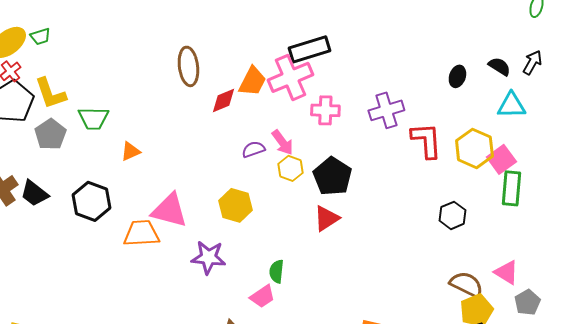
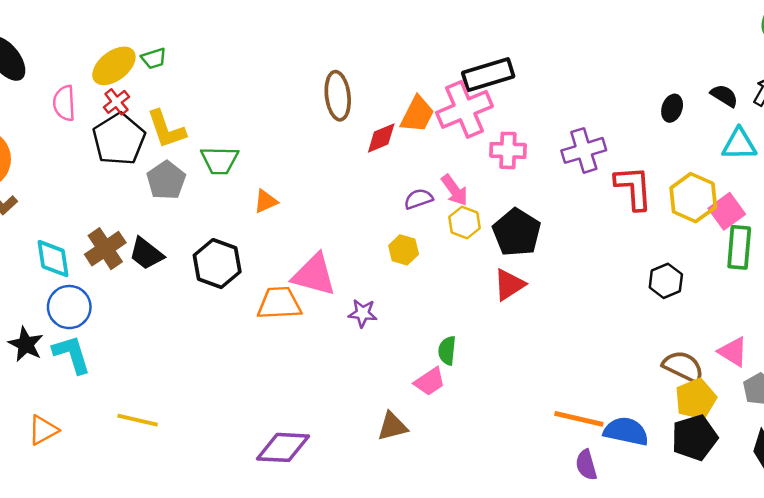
yellow hexagon: (235, 205) -> (404, 250), moved, size x0.7
purple star: (208, 257) -> (363, 313), moved, size x0.7

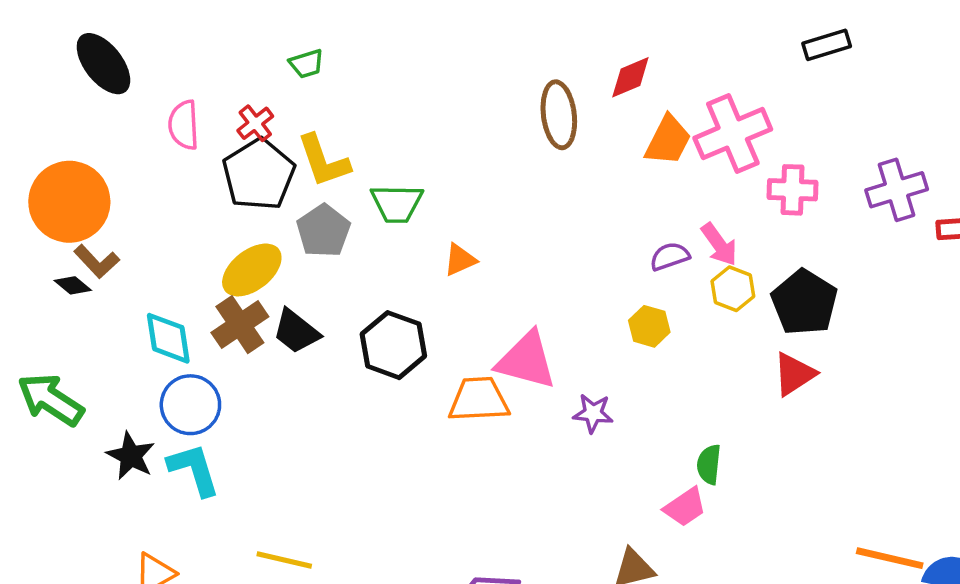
yellow ellipse: (114, 66) -> (252, 270), moved
black rectangle: (488, 75) -> (827, 45), moved, size x0.7
red diamond: (381, 138) -> (630, 77), moved

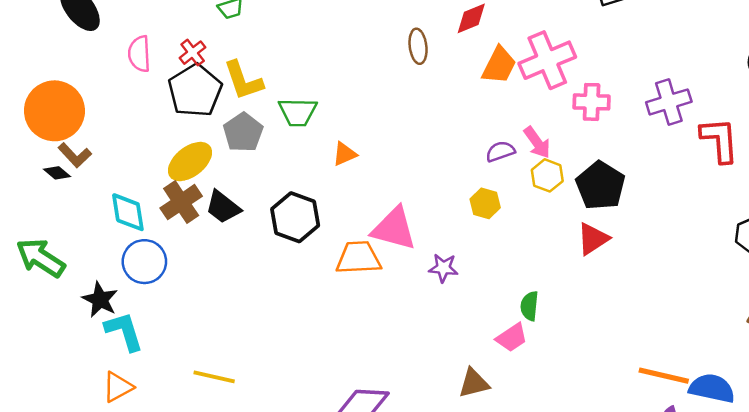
brown ellipse: (559, 115) -> (418, 46), size x0.7
cyan L-shape: (194, 470) -> (124, 331), moved

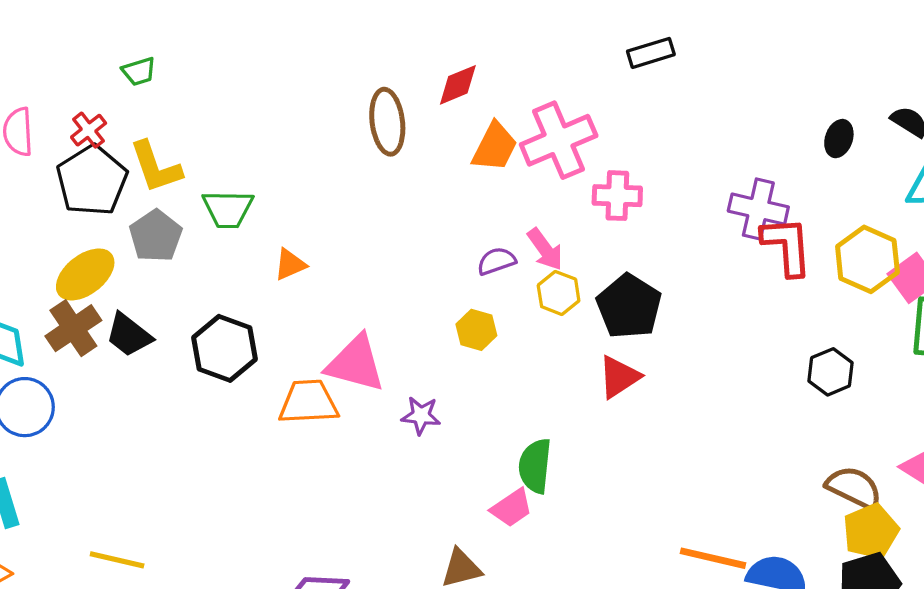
brown ellipse: (418, 46) -> (387, 122), size x1.4
purple cross: (669, 102) -> (758, 209), moved, turned 30
green semicircle: (529, 306) -> (535, 466), size x1.4

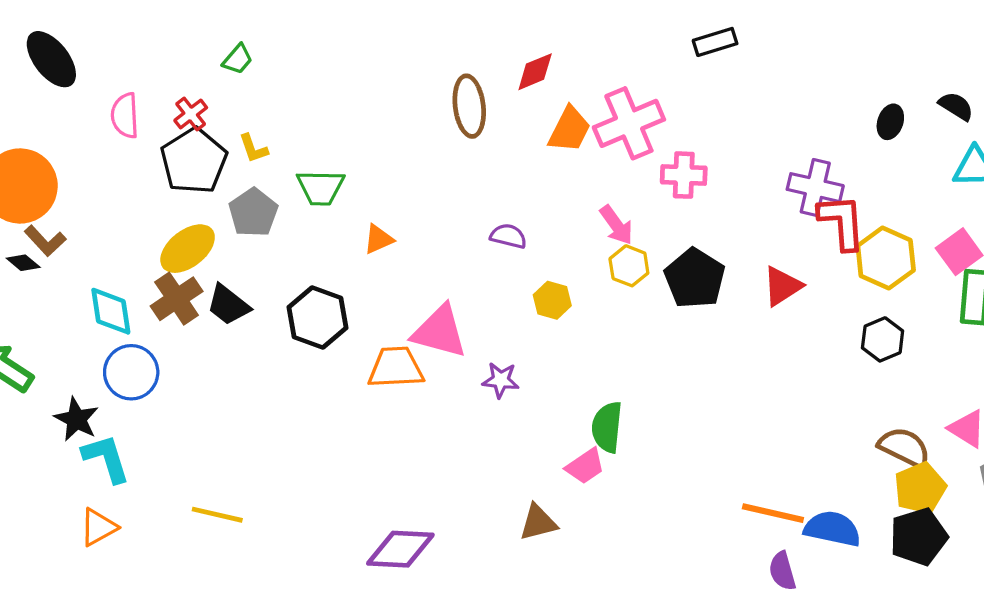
green trapezoid: (139, 71) -> (238, 59), turned -32
yellow L-shape: (156, 167) -> (253, 148), size x0.6
yellow hexagon: (867, 259) -> (886, 258), moved
purple semicircle: (496, 261) -> (508, 236), moved, turned 33
red triangle: (619, 377) -> (782, 286), moved

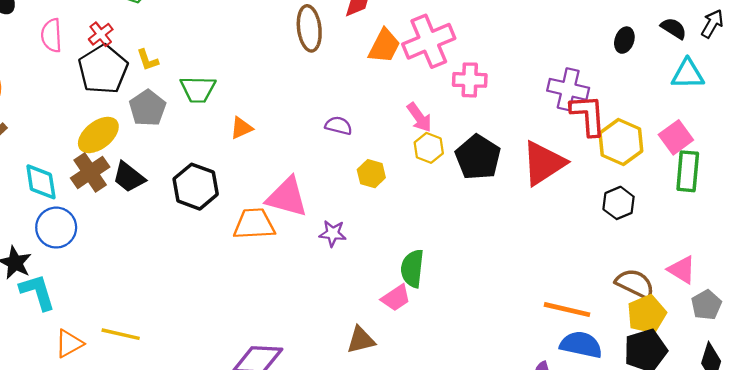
red triangle: (782, 286) -> (544, 163), size x1.5
orange line: (773, 513) -> (567, 310), moved
orange triangle: (98, 527) -> (69, 344), moved

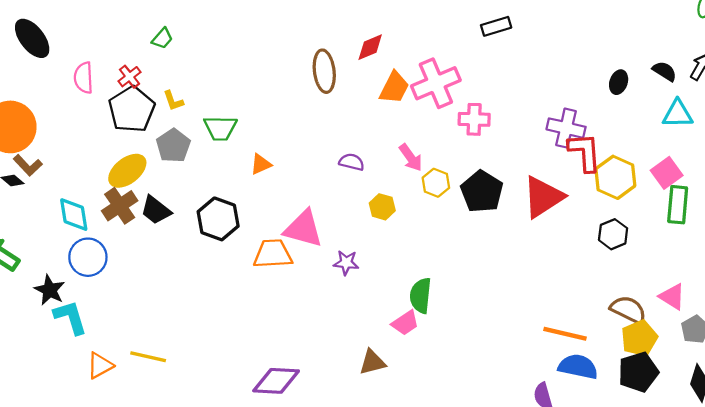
pink arrow: (419, 117) -> (411, 158), moved

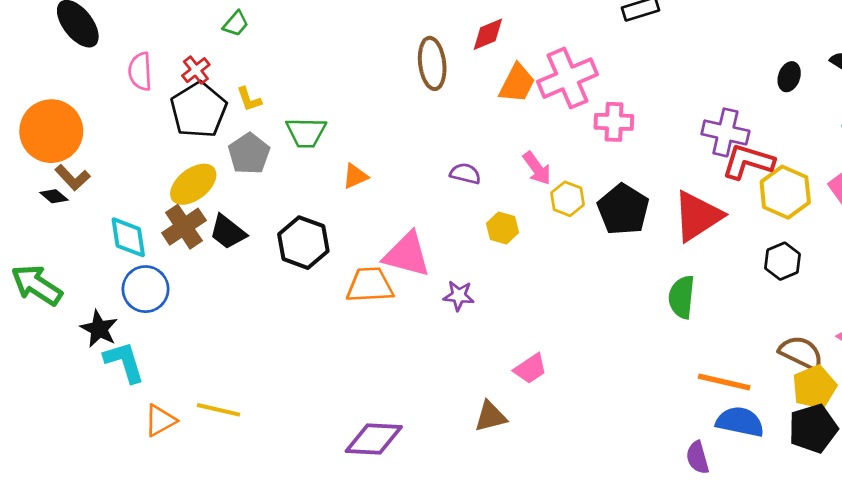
red L-shape: (585, 152) -> (748, 162), turned -69
green semicircle: (421, 295) -> (682, 297), moved

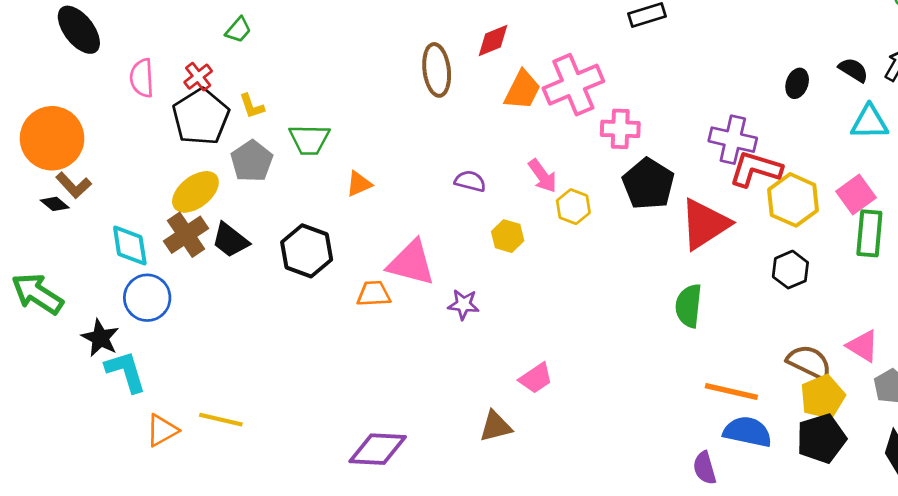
black pentagon: (623, 209) -> (648, 184), moved
orange trapezoid: (370, 285) -> (374, 294), size x0.7

